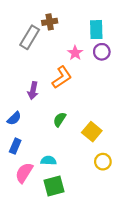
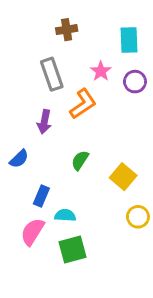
gray rectangle: (30, 37) -> (52, 74), moved, turned -50
purple circle: (102, 52) -> (135, 82), moved
blue rectangle: (15, 146) -> (41, 196), moved

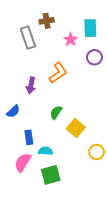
pink star: (101, 71) -> (71, 40), moved
gray rectangle: (52, 74) -> (28, 37), moved
yellow square: (123, 177) -> (76, 128), moved
blue rectangle: (41, 196) -> (29, 137), turned -32

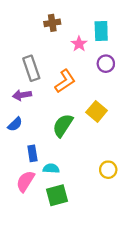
gray rectangle: (28, 37) -> (31, 68), moved
purple arrow: (31, 85) -> (22, 95), moved, turned 70
green semicircle: (56, 112) -> (63, 125), size x1.5
yellow square: (76, 128) -> (97, 111), moved

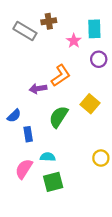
gray rectangle: (31, 68) -> (25, 31), moved, turned -40
purple arrow: (22, 95) -> (38, 89), moved
blue rectangle: (32, 153) -> (28, 134), moved

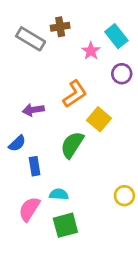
cyan rectangle: (94, 29) -> (116, 36), turned -36
purple arrow: (38, 89) -> (33, 110), moved
yellow square: (90, 104) -> (99, 119), moved

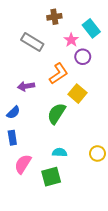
brown cross: (60, 27) -> (54, 17), moved
gray rectangle: (31, 39) -> (32, 42), moved
purple circle: (122, 74) -> (83, 57), moved
blue rectangle: (35, 166) -> (12, 138), moved
cyan semicircle: (59, 194) -> (60, 152), moved

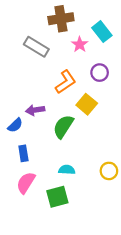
brown cross: (54, 17) -> (61, 19), size x1.5
purple circle: (83, 57) -> (100, 73), moved
purple arrow: (26, 86) -> (35, 110), moved
blue rectangle: (12, 138) -> (23, 153), moved

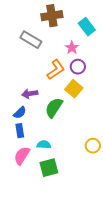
pink star: (80, 44) -> (72, 48), moved
purple circle: (100, 73) -> (78, 67), moved
blue semicircle: (15, 125) -> (20, 113), moved
cyan semicircle: (67, 170) -> (44, 145), moved

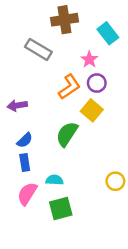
purple arrow: (30, 94) -> (17, 105), moved

